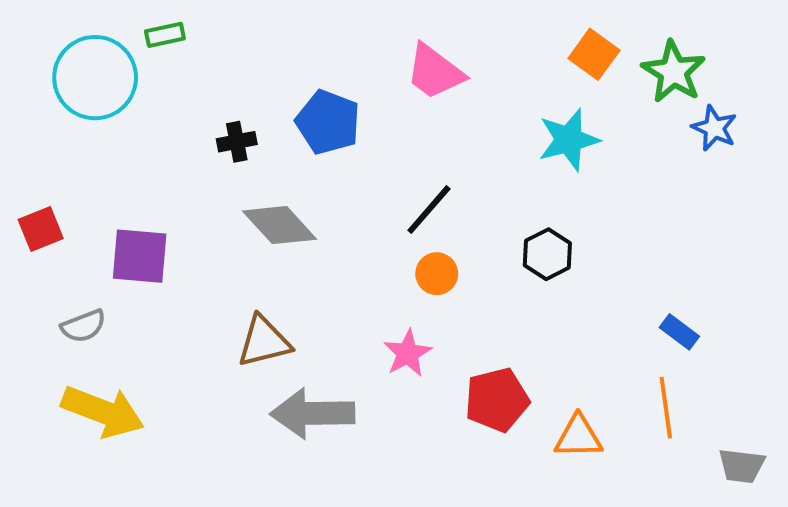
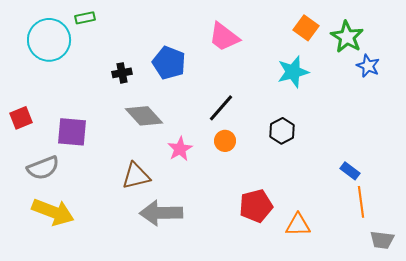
gray semicircle: (83, 326) -> (43, 168), size x1.4
pink star: (408, 353) -> (180, 149), moved
orange line: (666, 408) -> (361, 202), moved

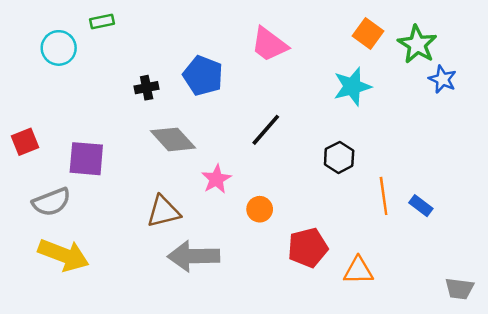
cyan circle: (49, 40) -> (59, 48), size x0.7
orange circle: (225, 141) -> (260, 209), moved
orange line: (361, 202) -> (384, 196), moved

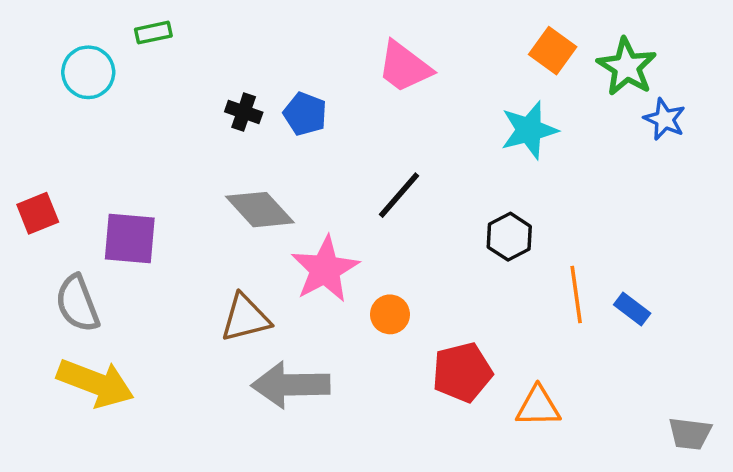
blue pentagon: (203, 76) -> (305, 114), size x0.7
black cross: (147, 88) -> (244, 112), moved, turned 30
pink star: (216, 179) -> (325, 269), size x1.5
gray semicircle: (51, 202) -> (77, 304), turned 90

